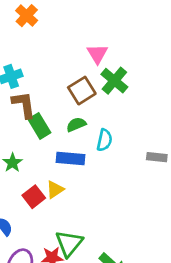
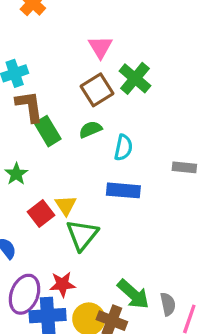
pink triangle: (97, 54) -> (100, 47), moved
blue rectangle: (71, 158) -> (123, 190), moved
yellow triangle: (55, 190) -> (66, 205), turned -30
green triangle: (69, 243) -> (82, 235), moved

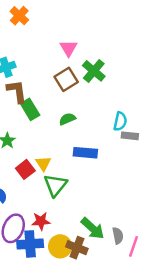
green semicircle: (90, 129) -> (67, 119), moved
cyan semicircle: (123, 148) -> (120, 121), moved

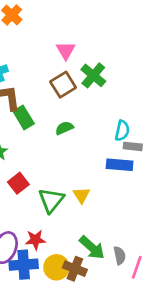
blue rectangle: (85, 153) -> (120, 165), moved
yellow triangle: (43, 163) -> (81, 195), moved

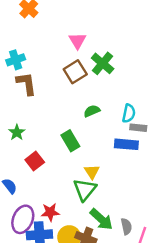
green rectangle: (24, 117) -> (70, 141), moved
green semicircle: (64, 128) -> (92, 111), moved
green triangle: (51, 200) -> (85, 190), moved

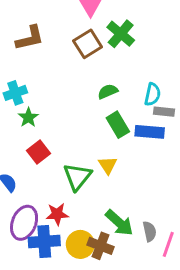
cyan cross: (16, 60) -> (15, 93), moved
brown L-shape: (26, 84) -> (30, 38), moved, turned 85
green star: (17, 132) -> (28, 117), moved
green rectangle: (70, 141) -> (118, 125), moved
green triangle: (85, 190) -> (77, 177), moved

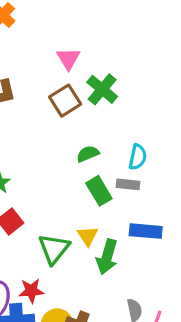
gray rectangle: (164, 112) -> (128, 184), moved
blue rectangle: (150, 132) -> (146, 231), moved
green arrow: (119, 223) -> (107, 257), moved, turned 64

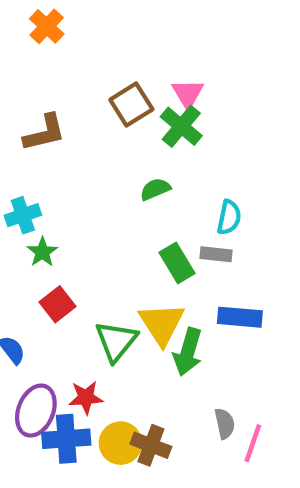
pink triangle: (68, 59) -> (188, 94), moved
brown square: (65, 101) -> (131, 105), moved
green semicircle: (88, 154) -> (155, 189), moved
yellow triangle: (88, 236) -> (162, 324), size x1.6

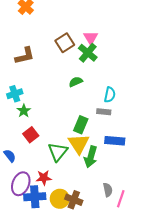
green rectangle: (177, 263) -> (81, 125), moved, turned 54

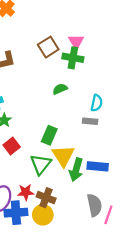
green cross: (88, 53) -> (73, 58), turned -30
green rectangle: (81, 125) -> (49, 135), moved
blue rectangle: (115, 141) -> (98, 166), moved
gray semicircle: (108, 190) -> (94, 205), size x1.5
brown cross: (74, 200) -> (46, 198), moved

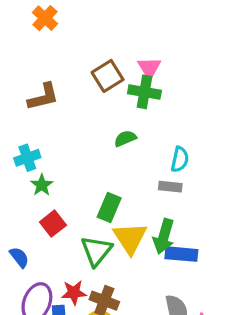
green arrow: (76, 170) -> (164, 236), moved

